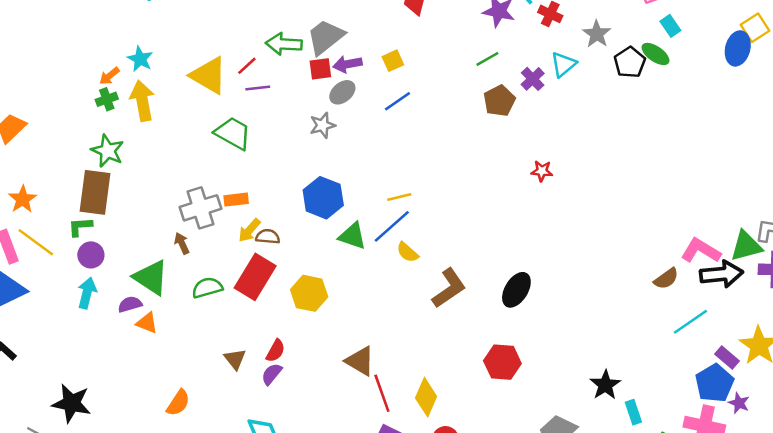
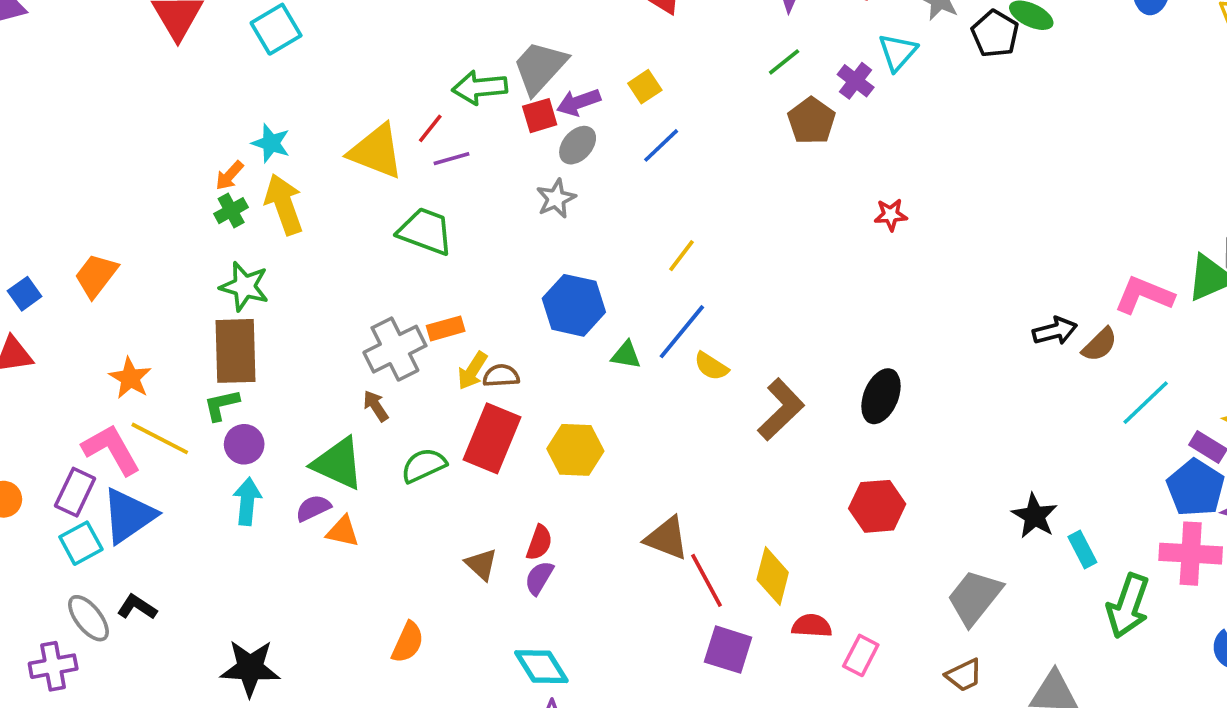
yellow line: (399, 197) -> (682, 256), moved, turned -30
green triangle: (352, 236) -> (626, 355), size x0.7
black arrow: (721, 274) -> (1055, 331), moved, size x0.7

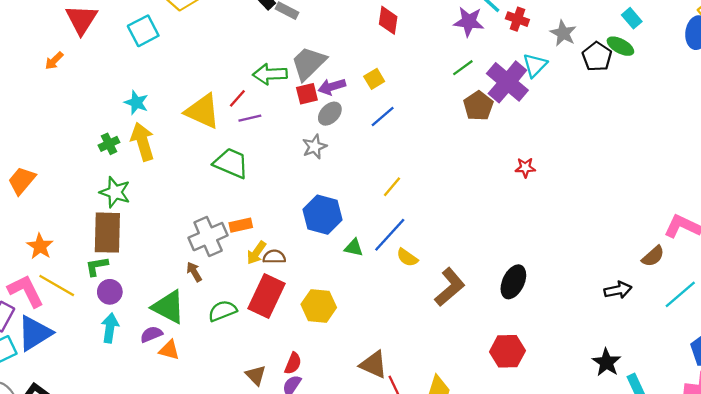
purple cross: (856, 81) -> (507, 82), size x1.8
orange arrow: (229, 175) -> (54, 61), moved
black arrow: (1055, 331) -> (618, 290), moved

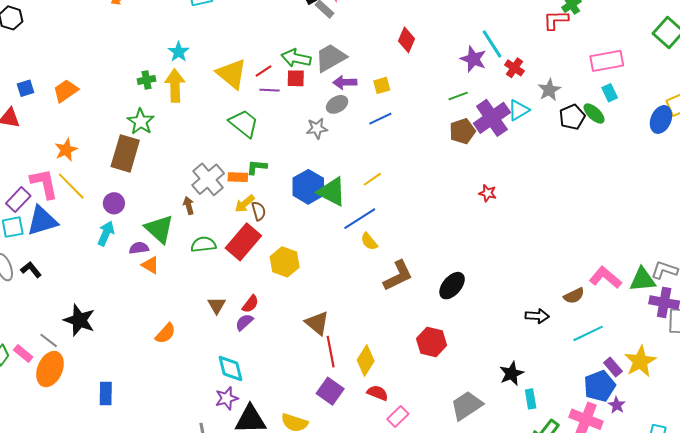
red square: (307, 94) -> (296, 78), moved
gray cross: (208, 237) -> (208, 179), turned -32
green triangle: (354, 248) -> (332, 192), moved, size x1.8
brown semicircle: (274, 257) -> (259, 211), turned 60
green L-shape: (97, 266) -> (257, 167), moved

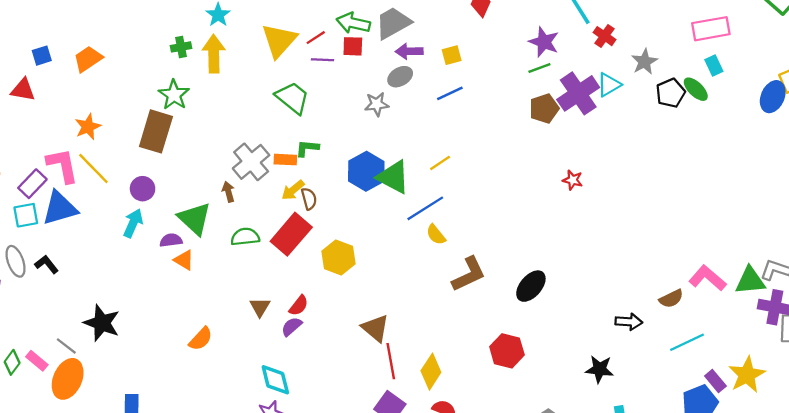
purple star: (473, 59) -> (544, 42), moved
yellow triangle: (232, 74) -> (279, 41), turned 32
black star: (511, 373) -> (600, 369), moved, turned 30

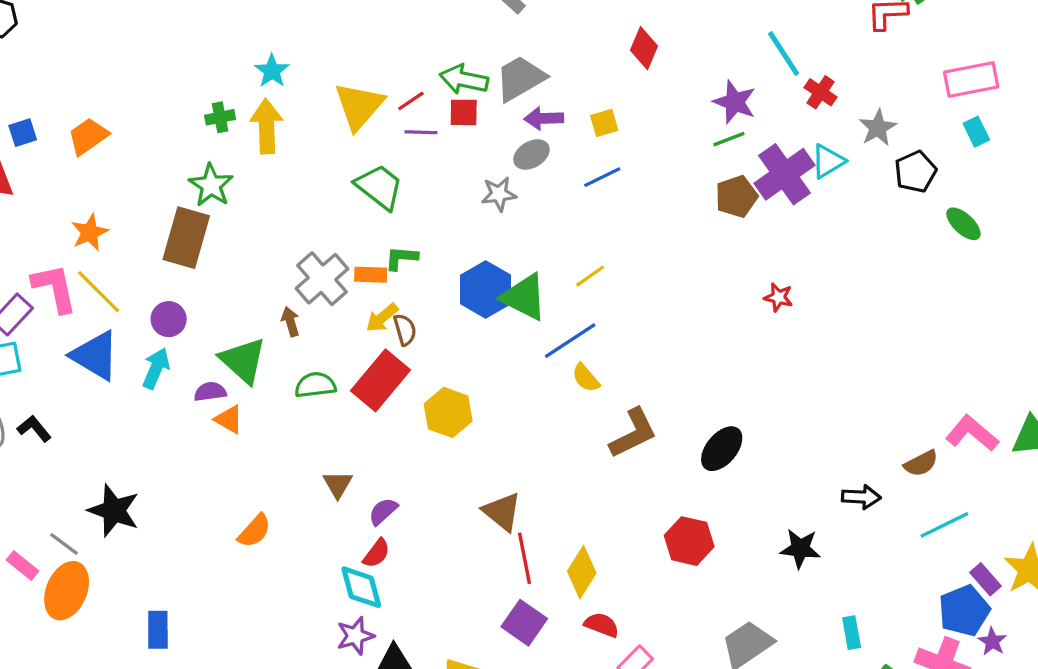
green ellipse: (696, 89) -> (964, 224), moved
blue triangle: (60, 208) -> (95, 356), moved, turned 48
red semicircle: (299, 306) -> (377, 553), moved
black star: (600, 369) -> (800, 549), moved

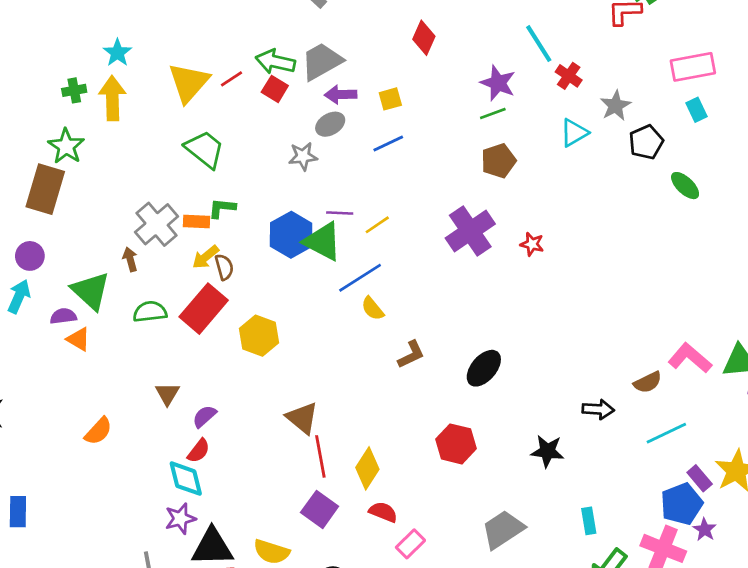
red square: (464, 112) -> (275, 89), turned 30
purple line: (421, 132) -> (340, 213), moved
purple cross: (785, 174) -> (470, 231), moved
brown L-shape: (633, 433) -> (411, 355), size x0.7

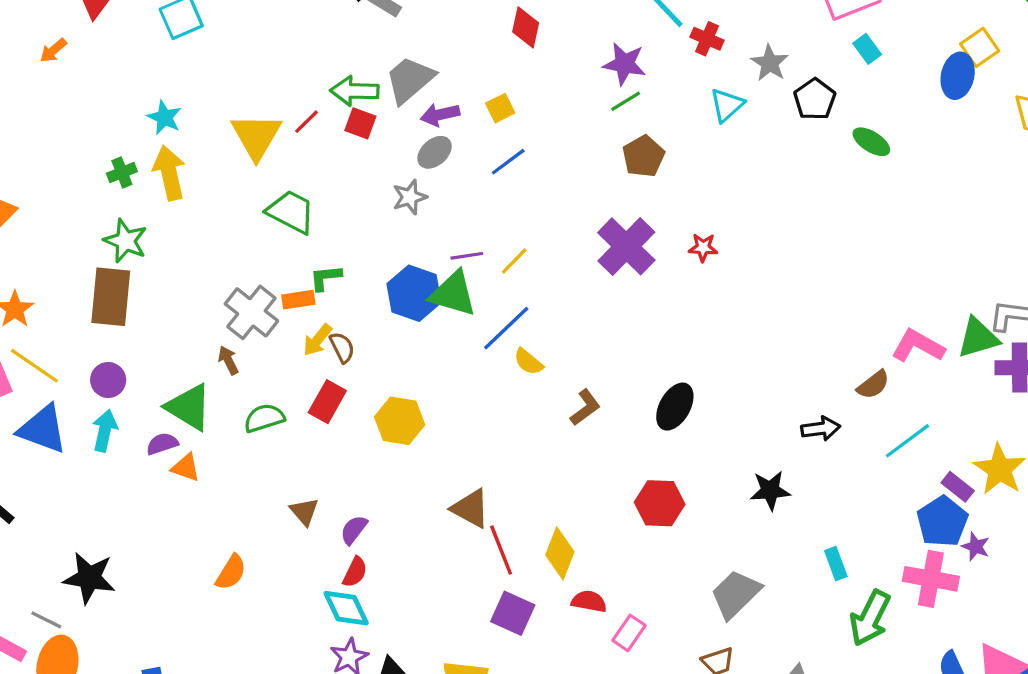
red rectangle: (204, 309) -> (327, 402), size x0.7

